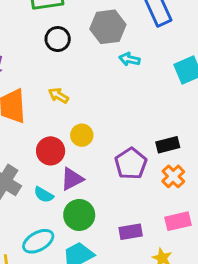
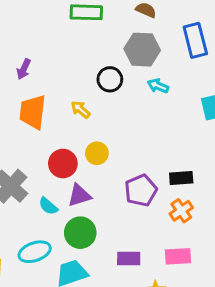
black circle: (58, 39) -> (110, 79), moved

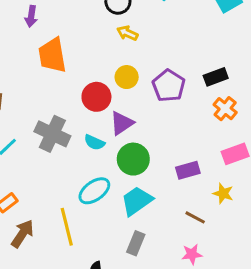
yellow arrow: (81, 109) -> (127, 33), moved
purple pentagon: (141, 190) -> (169, 86), moved

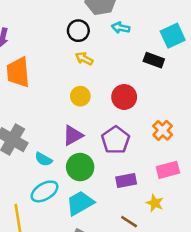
black rectangle: (216, 77) -> (154, 60), moved, turned 36
purple pentagon: (169, 86) -> (116, 140), moved
red circle: (96, 97) -> (124, 97), moved
cyan semicircle: (94, 142) -> (44, 159), moved

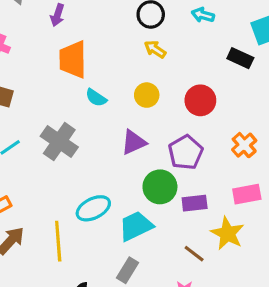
cyan semicircle: (44, 159) -> (96, 98), moved
green circle: (80, 167) -> (160, 187), moved
yellow star: (155, 203) -> (227, 233), size x1.5

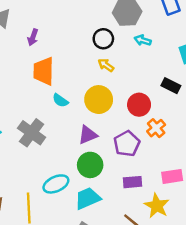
black rectangle: (240, 58) -> (171, 86), moved
yellow circle: (147, 95) -> (99, 100), size x1.5
orange cross: (244, 145) -> (156, 128), moved
green circle: (160, 187) -> (90, 165), moved

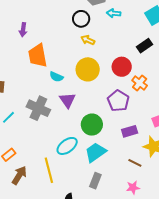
black rectangle: (171, 86) -> (144, 46), turned -49
purple triangle: (88, 135) -> (67, 100), moved, turned -30

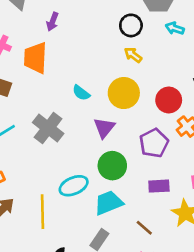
orange trapezoid: (38, 56) -> (35, 58), moved
purple triangle: (67, 100) -> (104, 128), moved
brown line: (135, 163) -> (144, 228), moved

